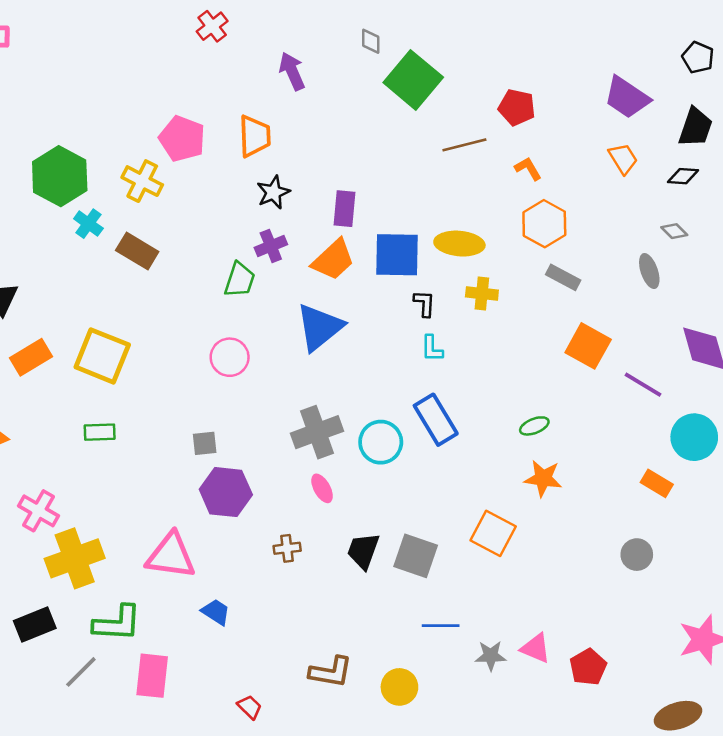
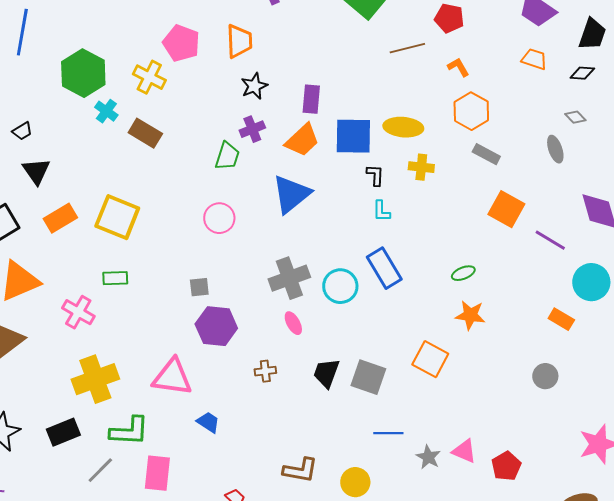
orange trapezoid: (623, 159) -> (534, 59), turned -40
pink cross: (38, 511) -> (78, 312), moved
gray star: (491, 656) -> (428, 457), turned 30

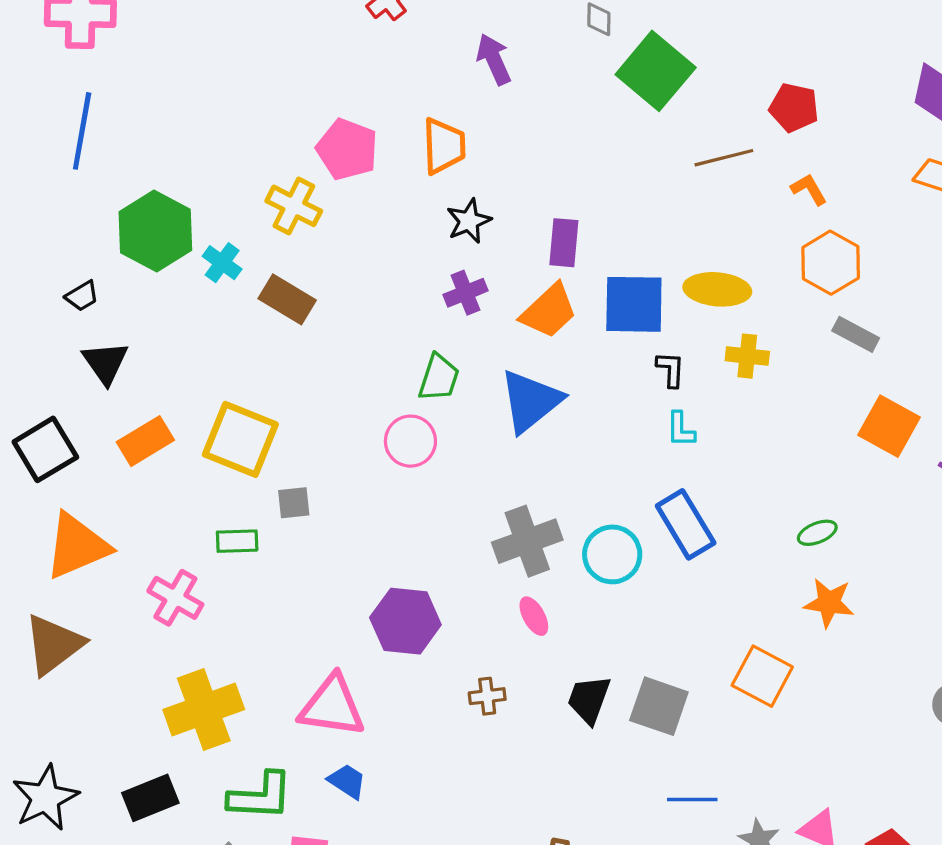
green hexagon: (83, 73) -> (155, 231), moved
green trapezoid: (227, 156) -> (439, 378), moved
gray square: (199, 287) -> (294, 503), moved
blue trapezoid: (208, 422) -> (347, 781), moved

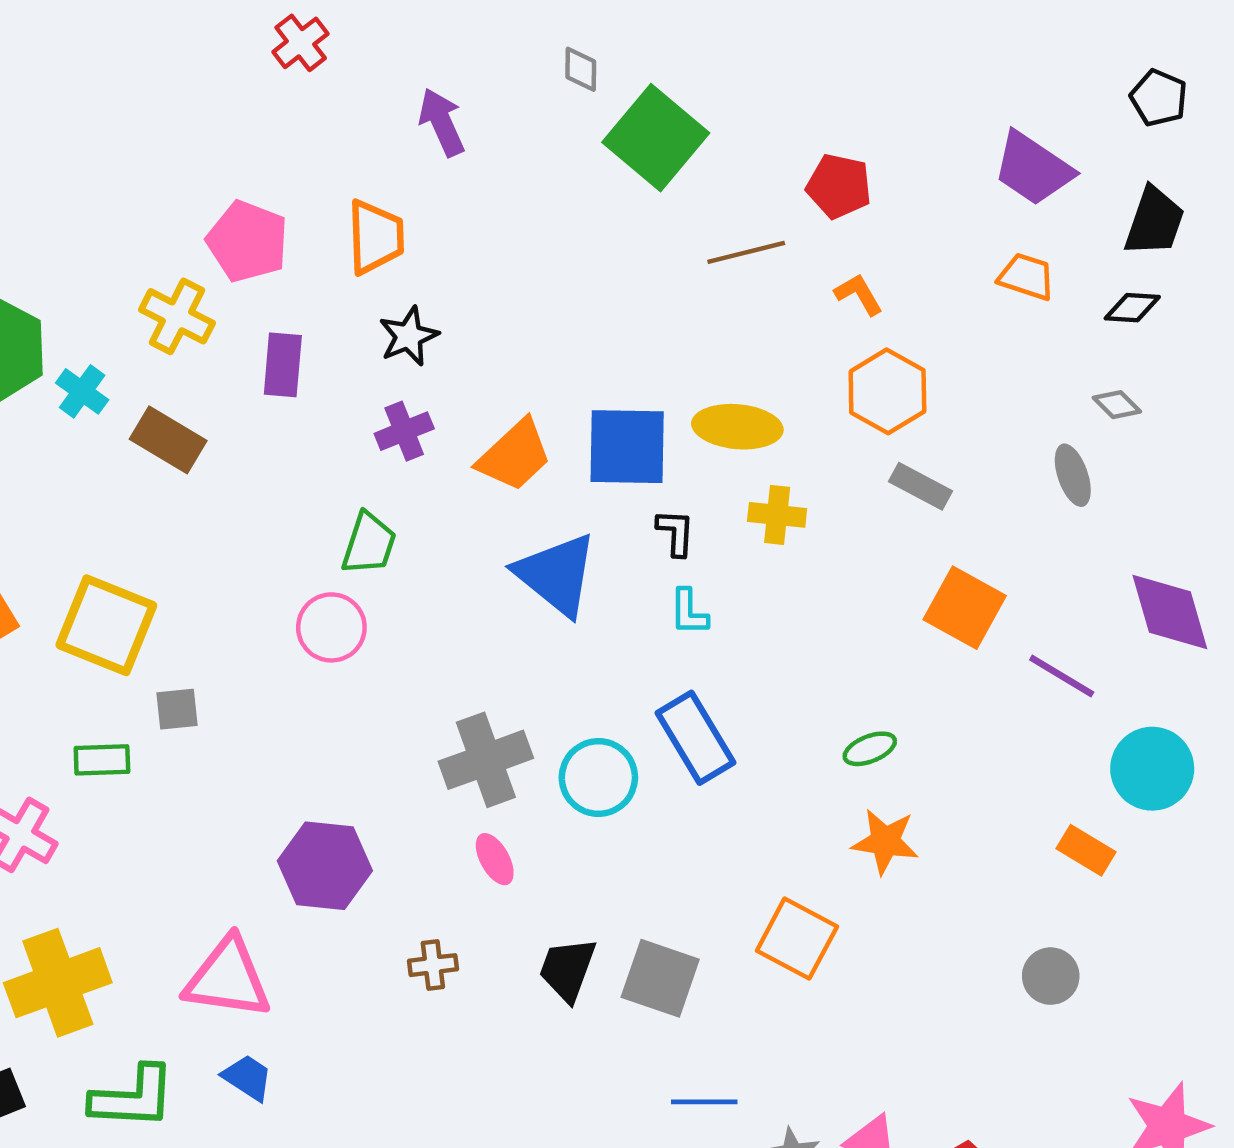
purple rectangle: (564, 243) -> (283, 365), moved
blue triangle: (531, 401) -> (556, 575), moved, turned -42

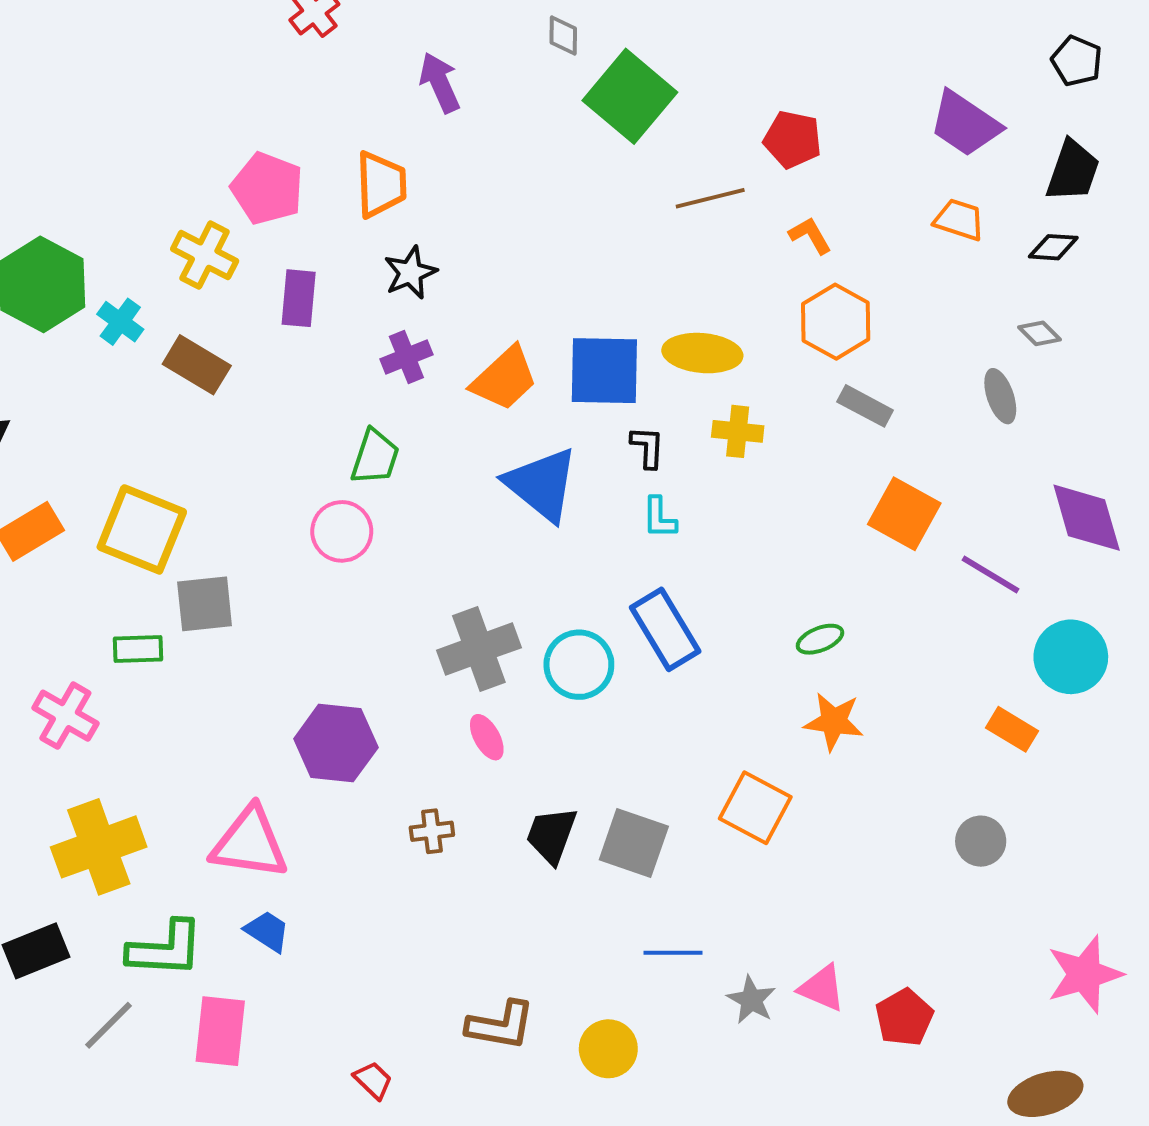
gray square: (177, 709) -> (205, 604), size x1.5

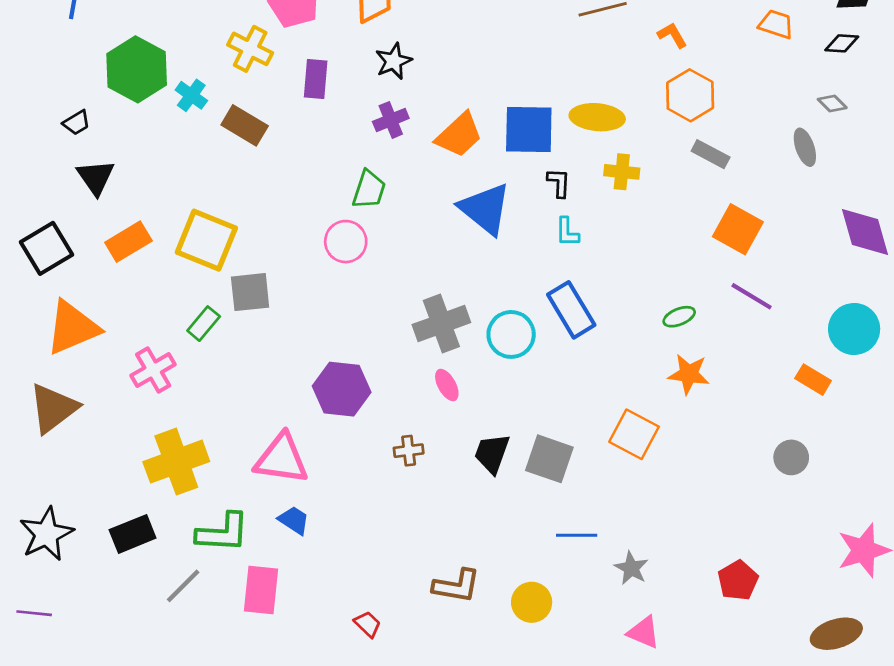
purple line: (990, 575) -> (752, 296), moved
green rectangle: (138, 649) -> (204, 324), turned -48
pink cross: (65, 716) -> (153, 370), turned 30
pink triangle: (822, 988) -> (644, 632), moved

